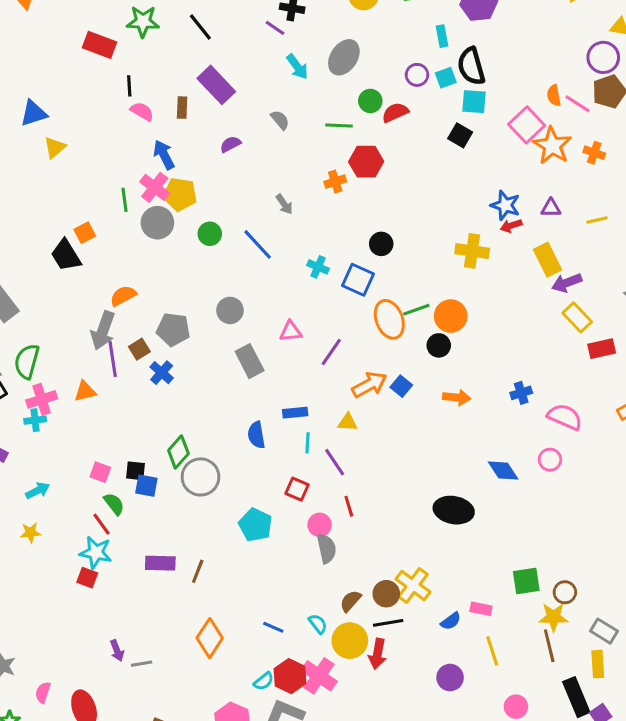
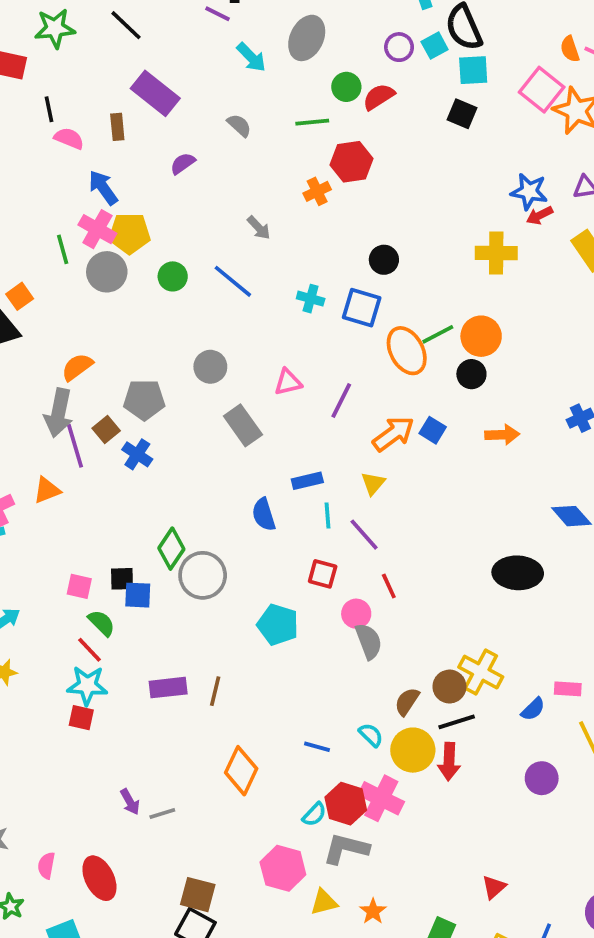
yellow triangle: (348, 422) -> (373, 483), turned -45

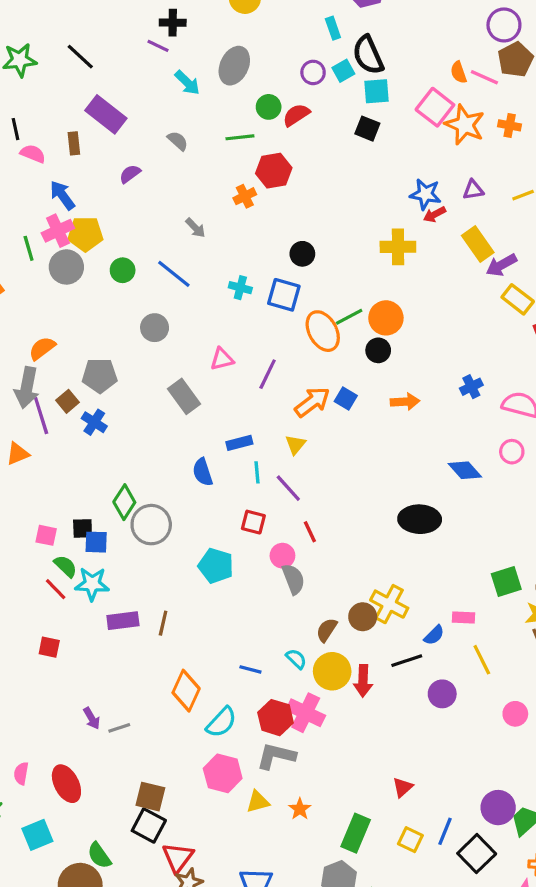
pink cross: (97, 229) -> (58, 231), turned 36
gray circle: (210, 367) -> (155, 328), moved
cyan star: (87, 685) -> (92, 584), moved
black line: (457, 722) -> (407, 661), moved
cyan semicircle: (314, 814) -> (221, 722), moved, size x1.5

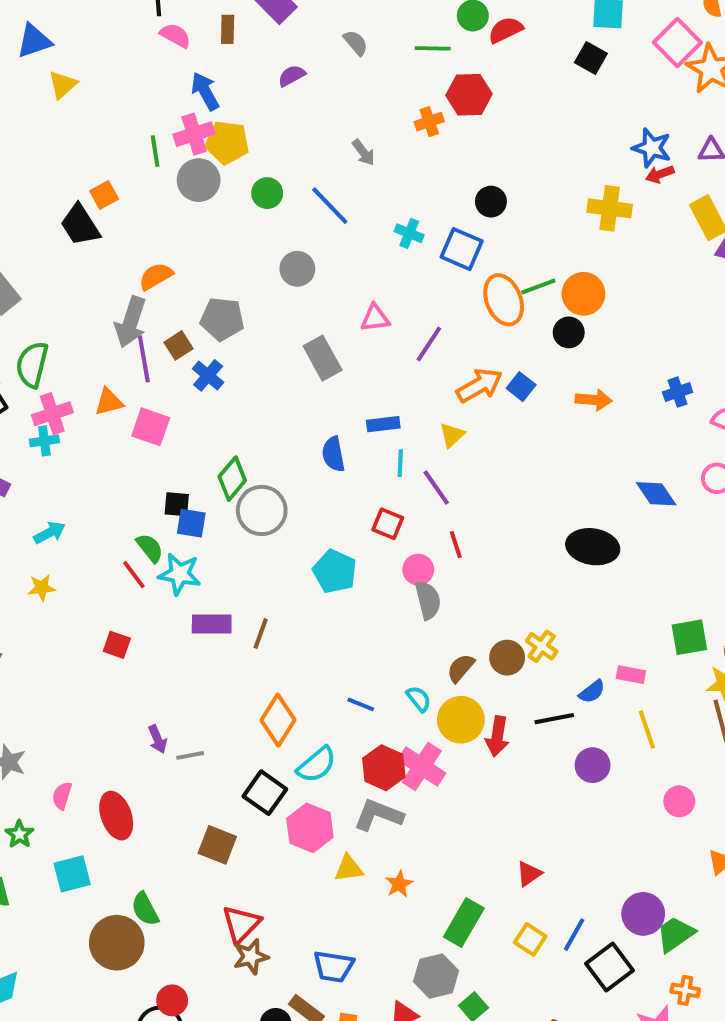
pink square: (46, 535) -> (151, 427), moved, size x1.4
yellow cross: (389, 604) -> (542, 646), size x0.7
black square: (149, 825) -> (265, 793), moved

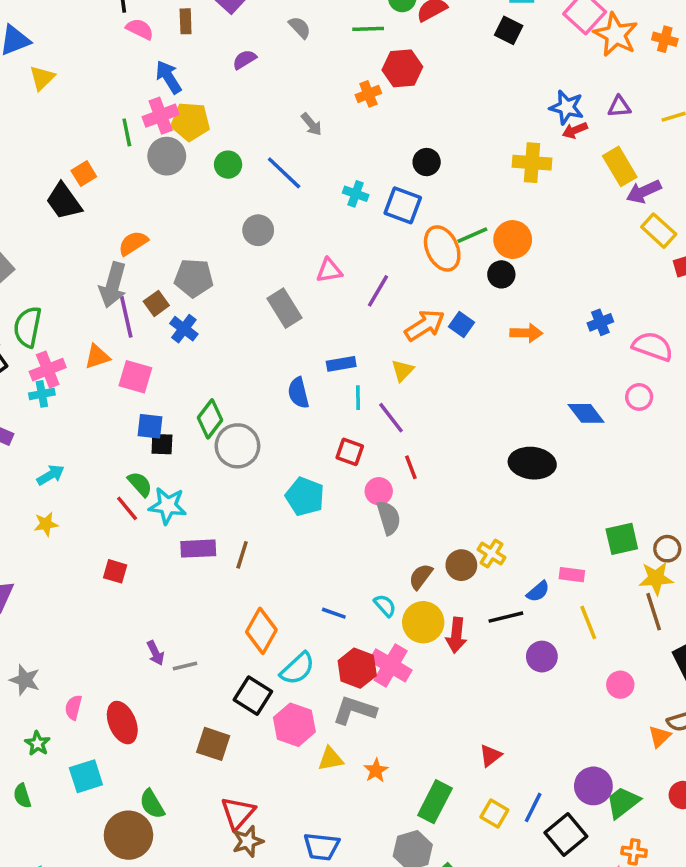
blue square: (191, 523) -> (150, 426), moved

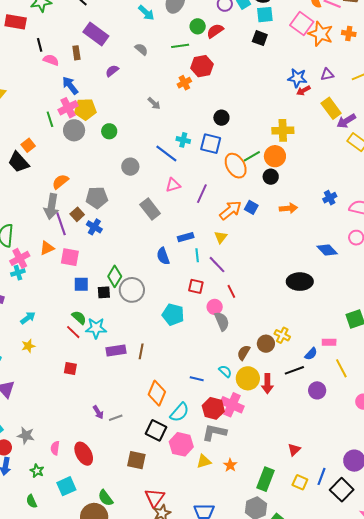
yellow cross: (532, 163) -> (283, 130), moved
blue line: (284, 173) -> (166, 153), moved
black square: (162, 444) -> (104, 292), moved

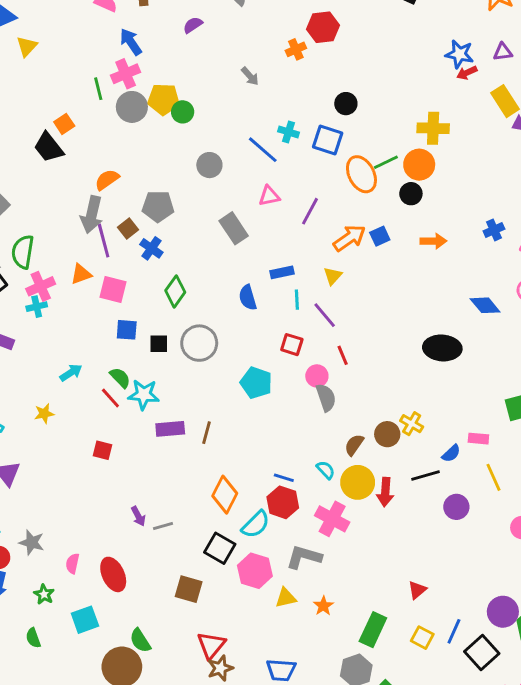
yellow pentagon: (85, 109) -> (164, 99), moved
blue square: (251, 207) -> (380, 236), turned 32
green diamond: (115, 276) -> (175, 291), moved
cyan arrow: (28, 318) -> (71, 373), moved
red hexagon: (213, 408) -> (283, 502), moved

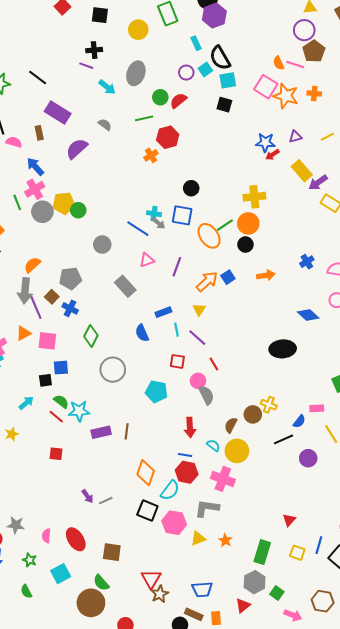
purple semicircle: (193, 25) -> (77, 149), size x1.6
gray arrow: (250, 76) -> (159, 223), moved
black square: (159, 344) -> (45, 380), moved
red arrow: (385, 492) -> (190, 427), moved
brown square: (189, 589) -> (112, 552), moved

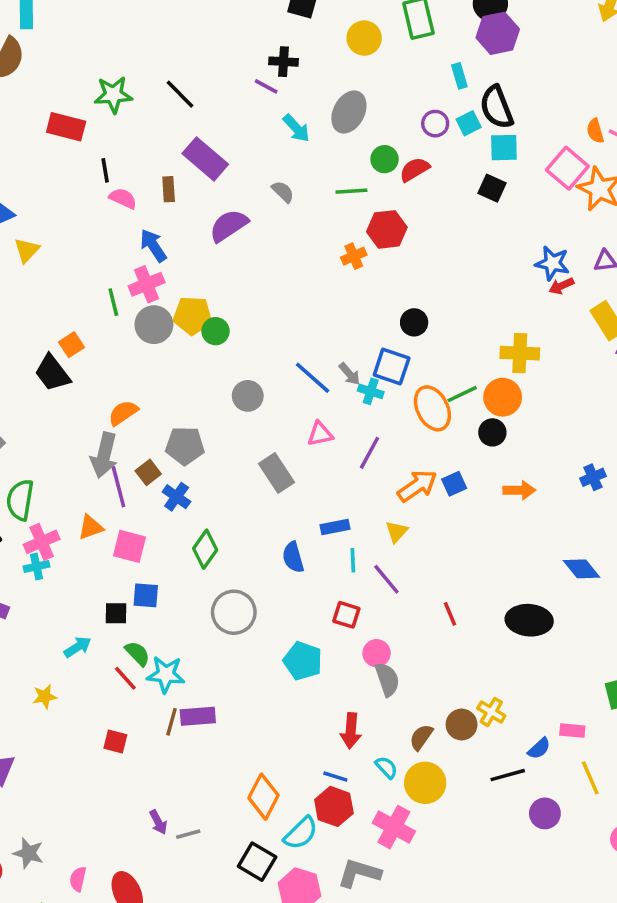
cyan cross: (154, 214) -> (371, 391), moved
red line: (214, 364) -> (450, 614), moved
brown line: (127, 431) -> (171, 722), moved

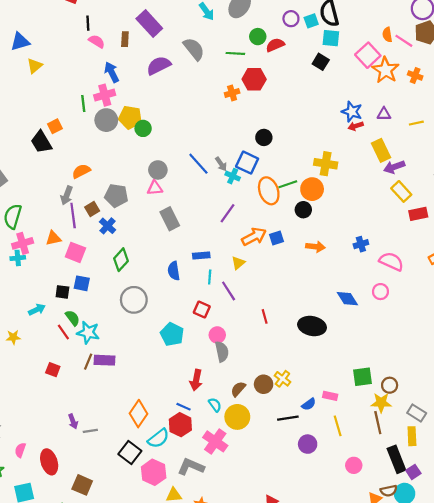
gray semicircle: (283, 192) -> (194, 49), size x1.6
pink triangle: (320, 434) -> (155, 188), moved
gray arrow: (104, 455) -> (67, 195), size x0.7

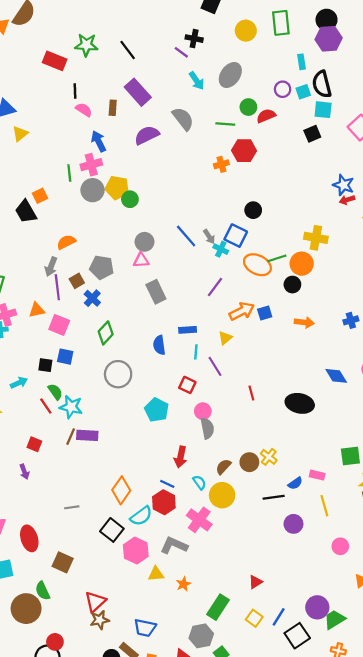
black square: (321, 62) -> (312, 134), turned 35
orange ellipse: (269, 191) -> (257, 265), turned -45
purple arrow: (73, 421) -> (24, 472), moved

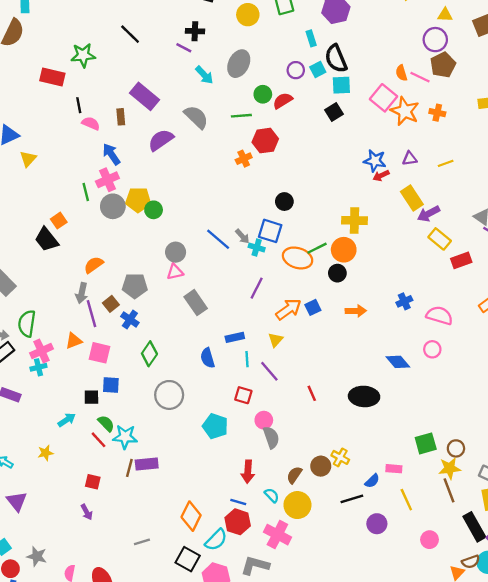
black line: (128, 50) -> (130, 34), moved

